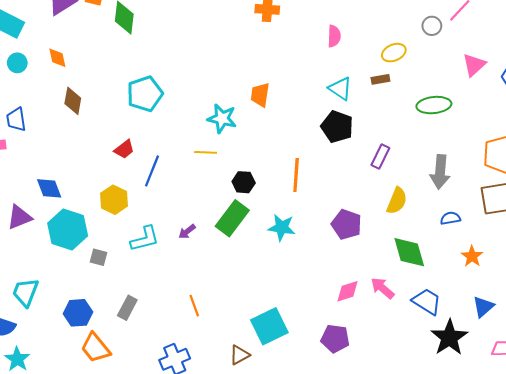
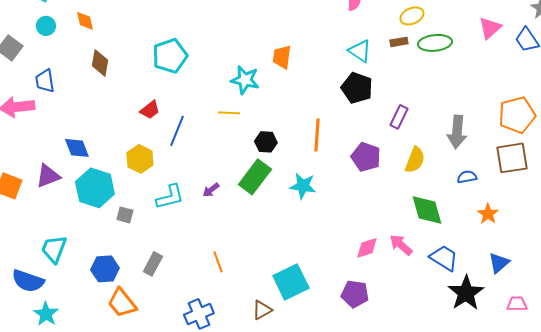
green ellipse: (434, 105) -> (435, 43), moved
purple pentagon: (346, 224) -> (366, 157), moved

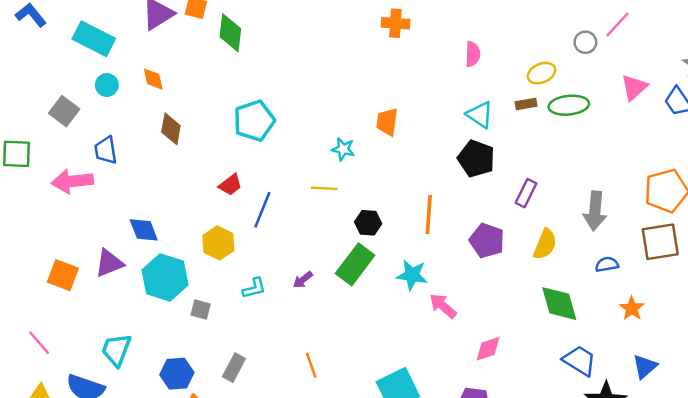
cyan star: (245, 80) -> (343, 149), size x0.7
cyan L-shape: (170, 197) -> (254, 288), size x0.7
pink arrow: (401, 245) -> (443, 306), moved

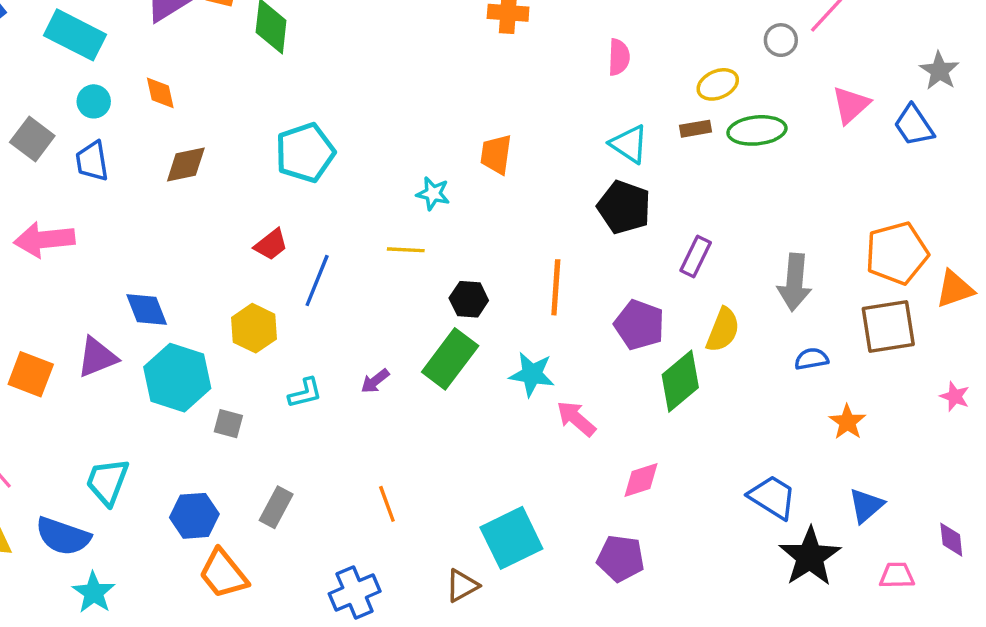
brown diamond: (171, 129) -> (186, 165), turned 68
blue trapezoid: (106, 150) -> (92, 161), moved
green diamond: (559, 304) -> (680, 381), moved, turned 66

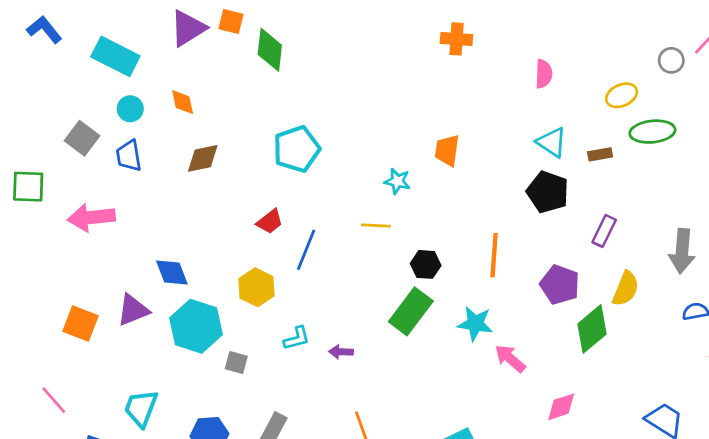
brown rectangle: (696, 129) -> (600, 154), moved
purple arrow: (375, 381) -> (341, 352), moved, turned 40

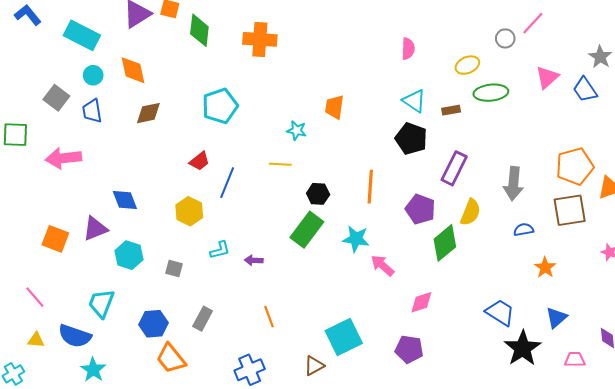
orange cross: (456, 39) -> (260, 39), moved, size x1.4
orange diamond: (183, 102) -> (133, 70), size x1.4
purple rectangle: (604, 231) -> (454, 168), size x1.4
cyan hexagon: (196, 326) -> (129, 255), moved, size x0.7

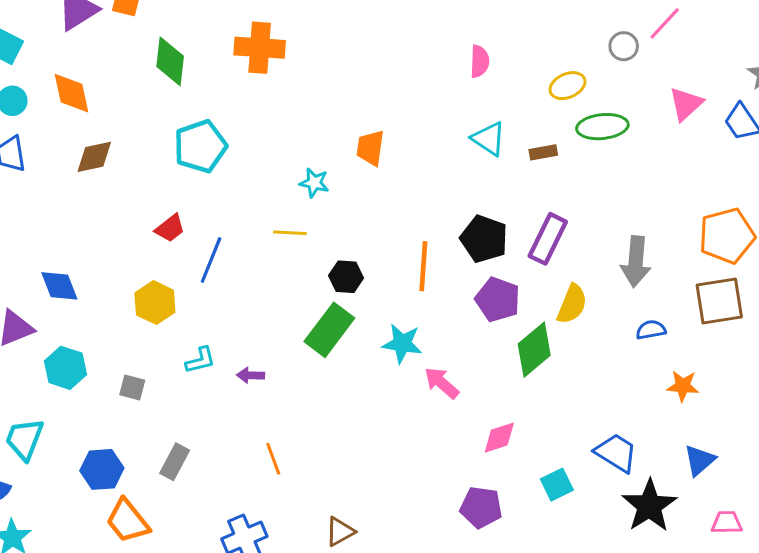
green diamond: (199, 30) -> (170, 61), moved
black pentagon: (411, 139) -> (484, 239), moved
orange star: (545, 267) -> (683, 386), turned -30
cyan square: (344, 337) -> (557, 485), moved, size x0.6

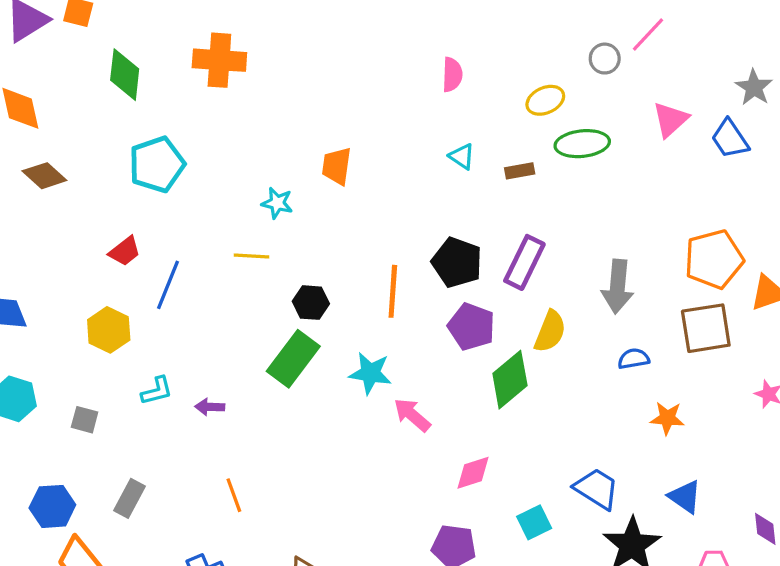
cyan triangle: (489, 139) -> (462, 156), size x0.7
brown diamond: (94, 157) -> (44, 176), turned 54
blue triangle: (699, 460) -> (685, 497), turned -44

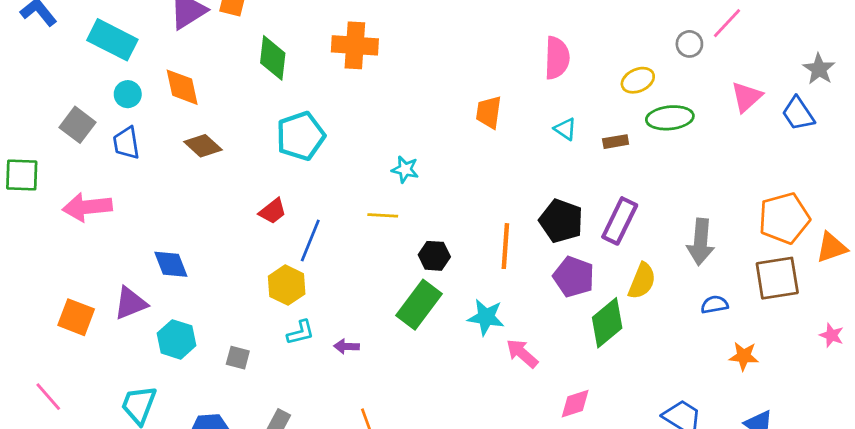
pink semicircle: (452, 75) -> (557, 58), size x1.4
orange trapezoid: (337, 166) -> (489, 112), moved
yellow hexagon: (109, 330) -> (287, 285), moved

